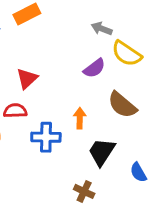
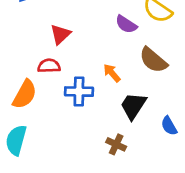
purple semicircle: (94, 68) -> (126, 24), turned 70
orange arrow: (80, 118) -> (112, 73), turned -42

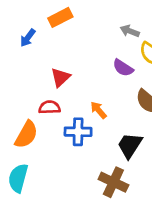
orange arrow: (112, 73) -> (98, 110), moved
brown cross: (116, 144) -> (113, 182), size x1.5

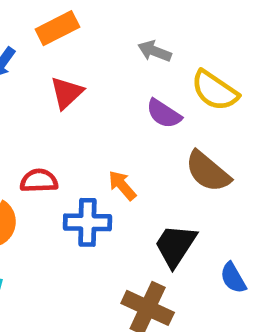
gray arrow: (130, 31) -> (155, 51), moved
red triangle: (60, 77) -> (67, 93), moved

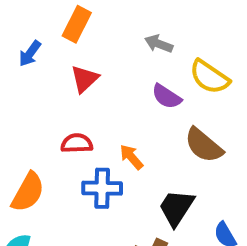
orange rectangle: (57, 28) -> (77, 24), turned -36
red semicircle: (39, 181) -> (77, 143), moved

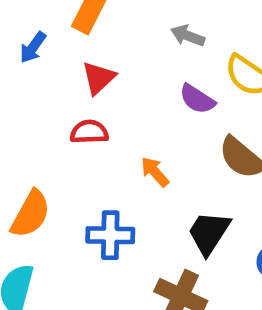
red semicircle: (77, 143) -> (89, 132), moved
blue cross: (102, 188) -> (110, 235), moved

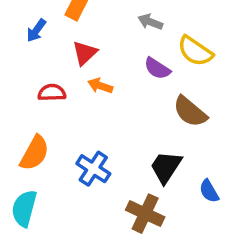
red semicircle: (89, 132) -> (52, 93), moved
orange arrow: (155, 172) -> (100, 86), moved, turned -30
blue cross: (110, 235) -> (93, 169), turned 32

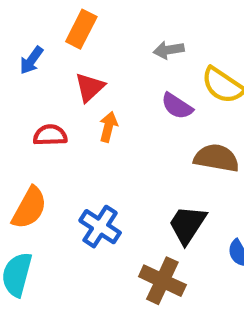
gray arrow: (150, 22) -> (169, 50), turned -30
orange arrow: (100, 86) -> (108, 127), turned 85
brown semicircle: (190, 112) -> (216, 158), turned 150

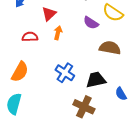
black trapezoid: (187, 225) -> (96, 80), turned 45
blue cross: (100, 227) -> (65, 73), moved

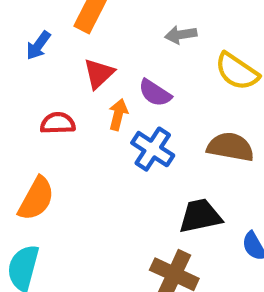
purple semicircle: (91, 23) -> (155, 93), moved
blue cross: (65, 73) -> (153, 149), moved

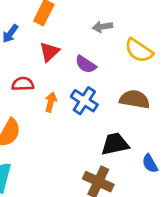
orange arrow: (118, 115) -> (51, 102), moved

